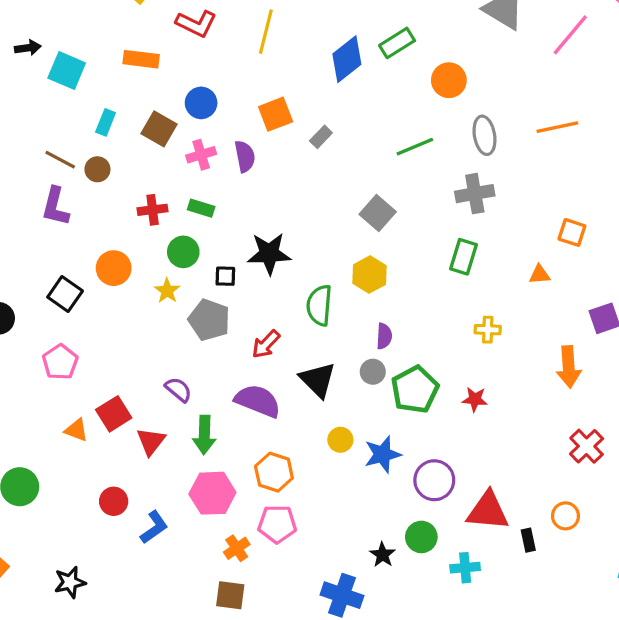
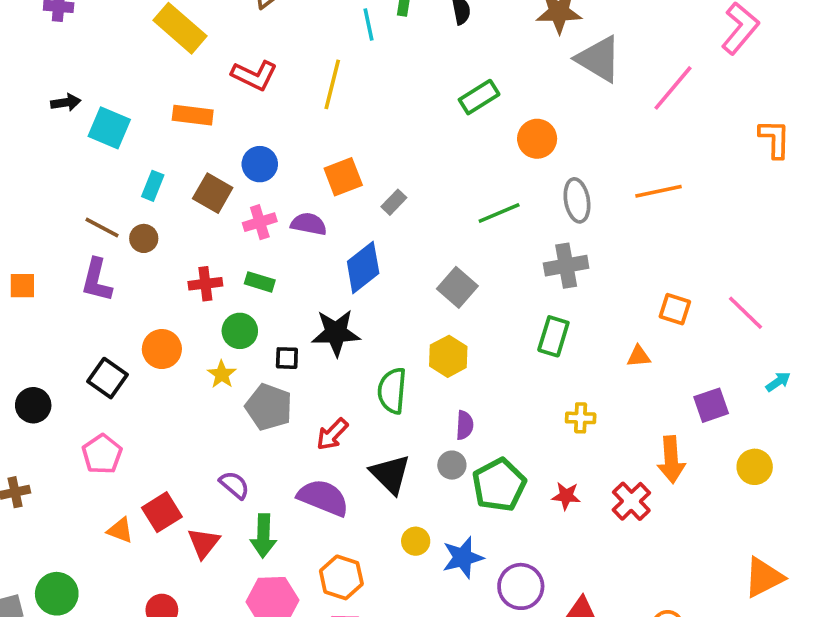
blue diamond: (347, 59) -> (363, 267), moved
purple semicircle: (245, 156) -> (309, 224), turned -68
red cross: (587, 446) -> (631, 501), moved

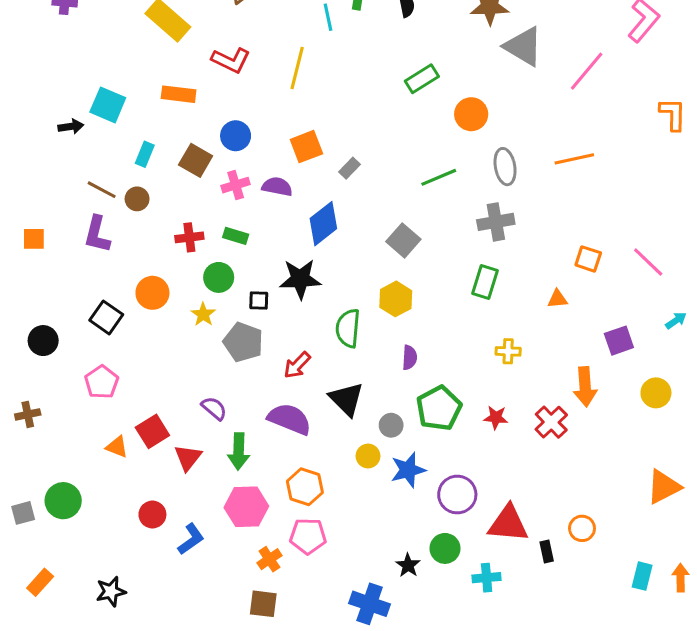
black arrow: (66, 102) -> (71, 127), moved
gray circle: (452, 465) -> (391, 425), moved

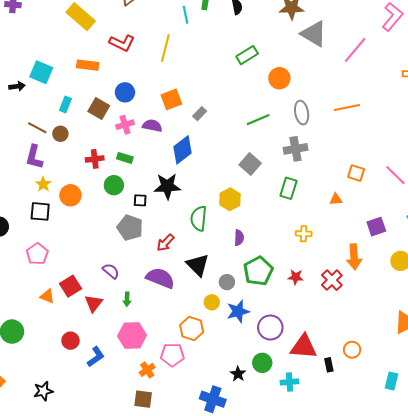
gray square: (403, 240) -> (250, 164), moved
yellow star: (203, 314) -> (43, 184), moved
black square: (106, 317) -> (40, 211), turned -30
green arrow: (239, 451) -> (127, 299), size x0.6
orange hexagon: (305, 487) -> (192, 329), moved

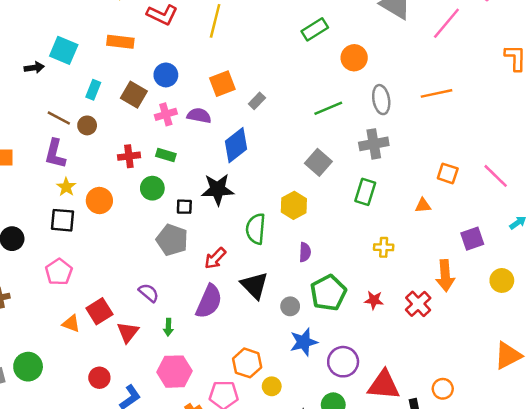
purple semicircle: (160, 278) -> (209, 301), turned 92
yellow circle: (212, 302) -> (272, 386), moved

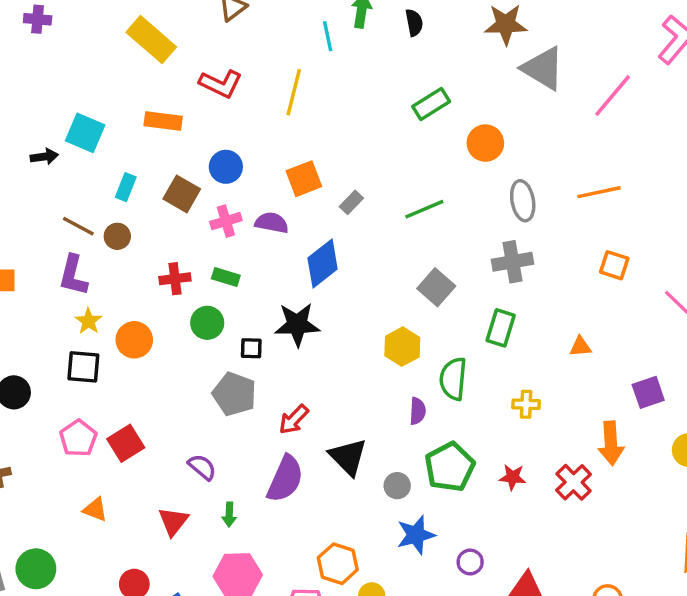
green line: (328, 108) -> (424, 209), moved
orange square: (448, 173) -> (614, 265), moved
green semicircle: (256, 229) -> (453, 379), moved
red square: (99, 311) -> (126, 443), moved
purple circle: (343, 362) -> (470, 562), size x0.6

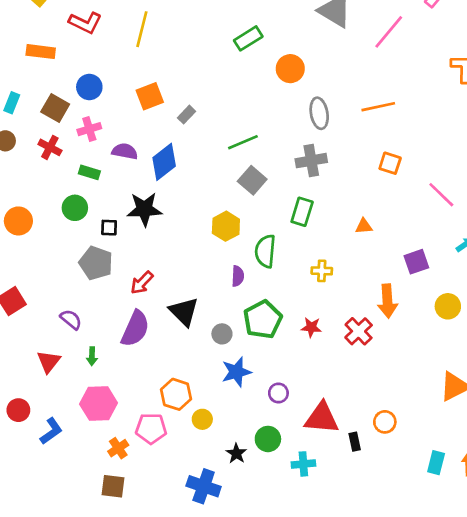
green line: (424, 209) -> (243, 142), moved
purple semicircle: (272, 223) -> (125, 151), moved
red cross: (175, 279) -> (50, 147), moved, turned 35

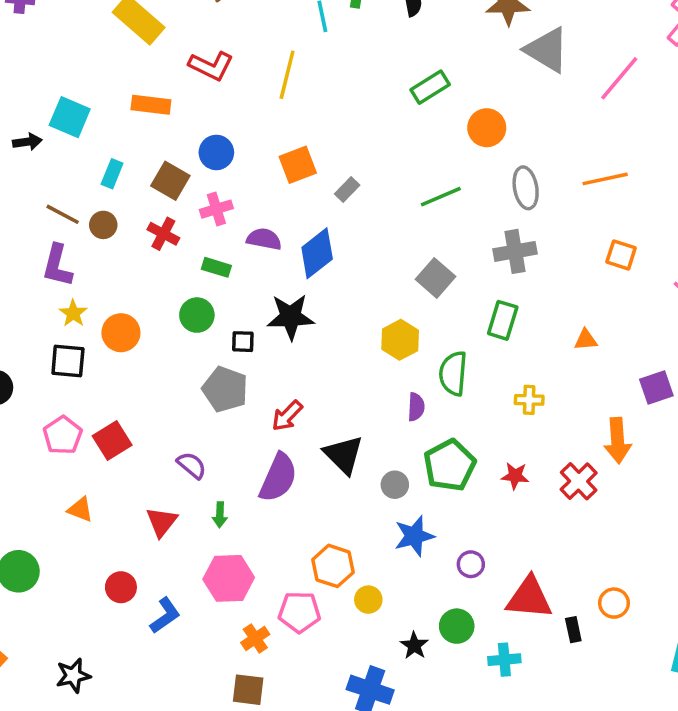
green line: (243, 142) -> (441, 197), moved

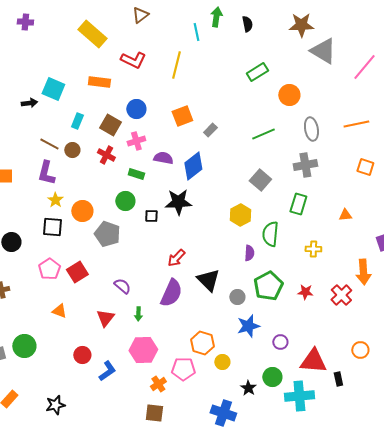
gray pentagon: (225, 389) -> (107, 234), moved
orange circle: (614, 603) -> (360, 350), moved
cyan cross: (504, 660) -> (299, 396), size x1.6

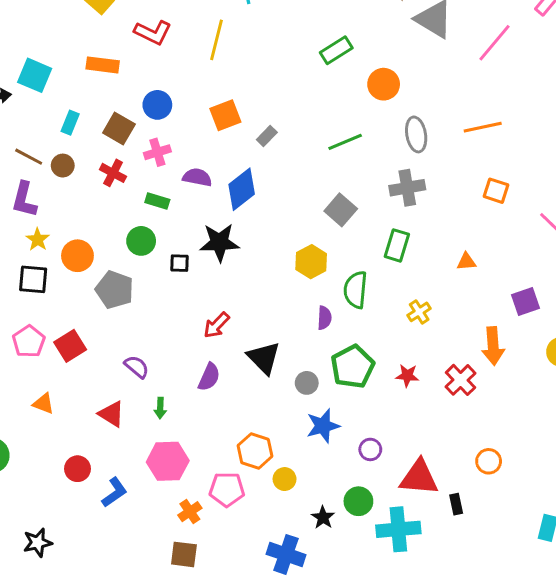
yellow cross: (313, 249) -> (419, 312), turned -35
purple semicircle: (171, 293) -> (209, 377), size x0.7
red triangle: (105, 318) -> (112, 414), turned -36

